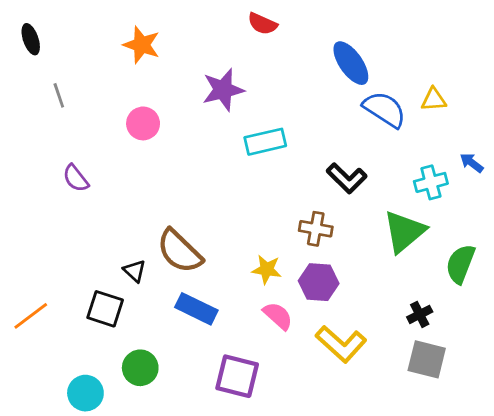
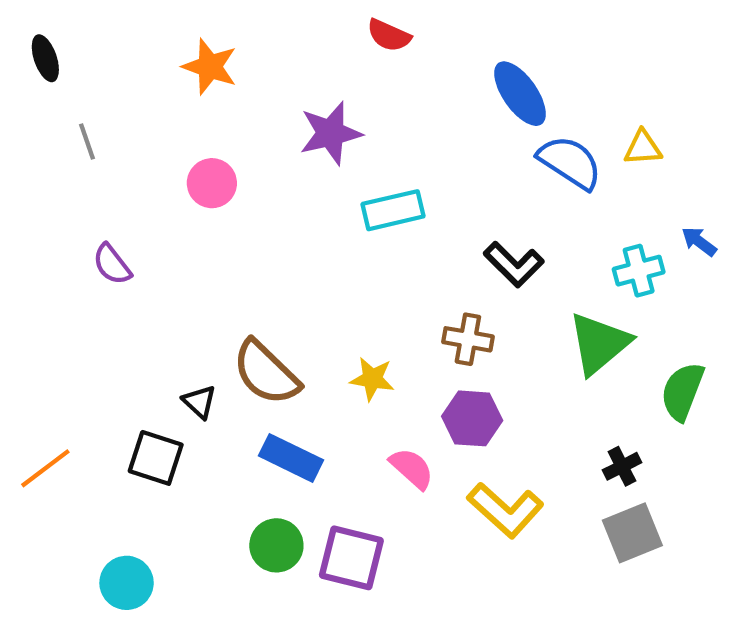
yellow star: (267, 269) -> (372, 379), moved
gray square: (427, 359) -> (632, 533), turned -36
green circle: (140, 368) -> (276, 545), moved

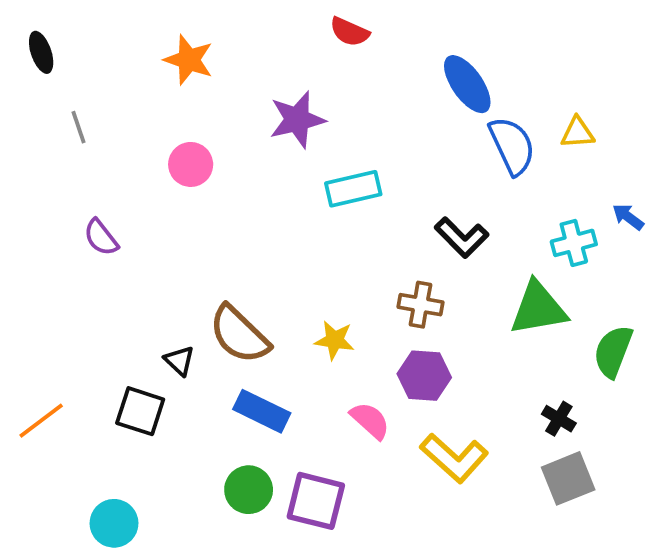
blue semicircle: (570, 162) -> (512, 146), turned 32
green triangle: (599, 343) -> (538, 308), turned 30
black cross: (622, 466) -> (559, 419), turned -32

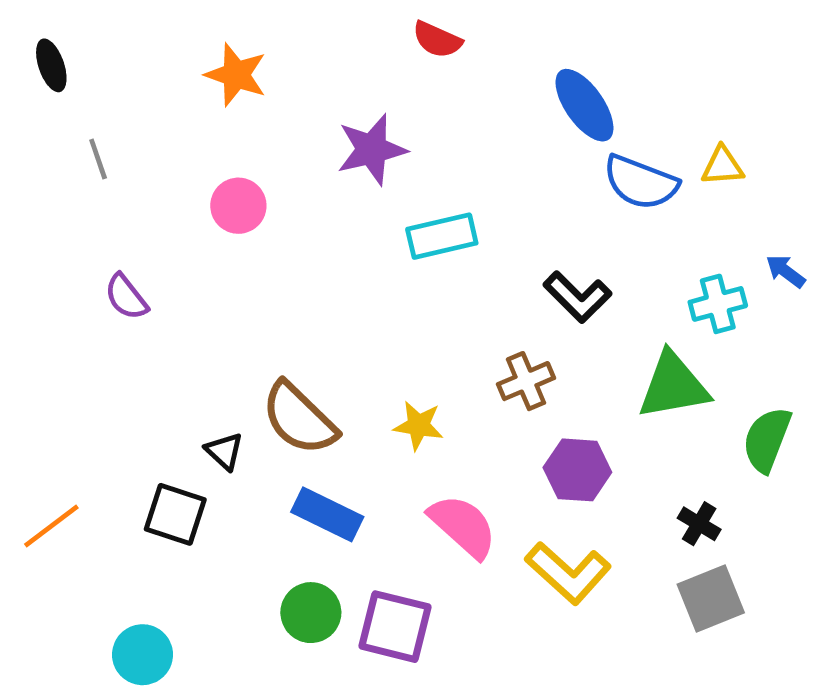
blue semicircle: (512, 146) -> (641, 182), turned 136
brown cross: (421, 305) -> (526, 381), turned -33
purple hexagon: (424, 376) -> (577, 470), moved
pink semicircle: (370, 421) -> (463, 526), size x1.4

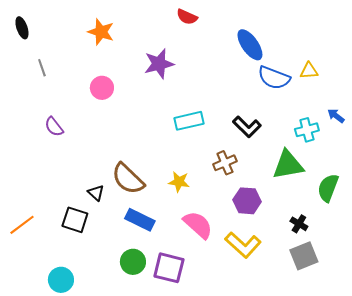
cyan rectangle: (442, 236) -> (189, 121), moved

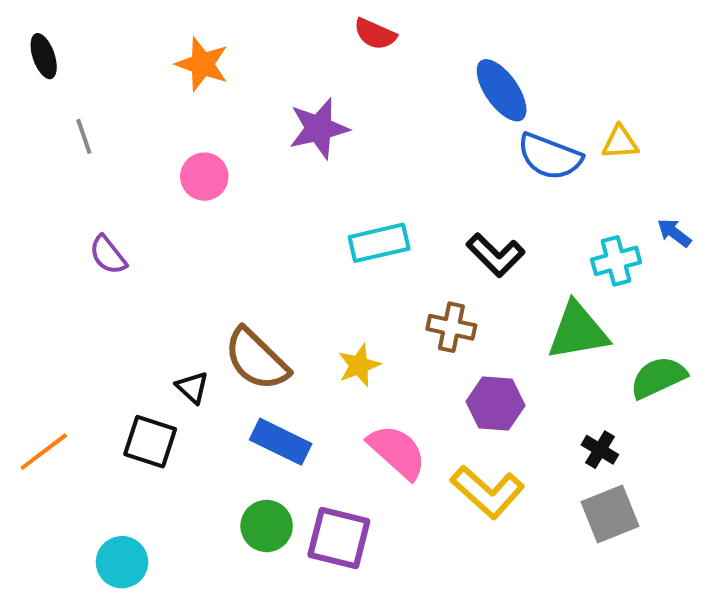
brown cross: (225, 163) -> (451, 327), turned 35
yellow star: (179, 182) -> (359, 365), turned -30
green semicircle: (328, 188) -> (658, 377), turned 44

